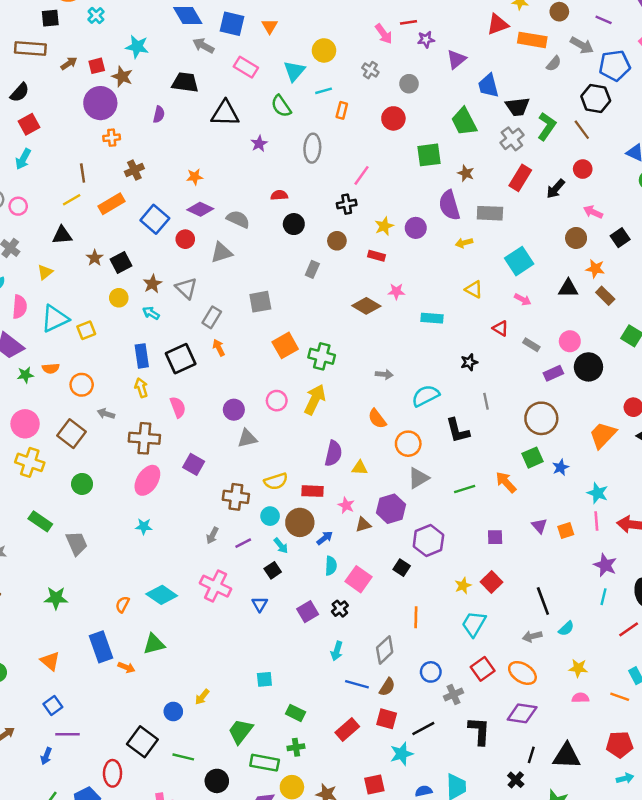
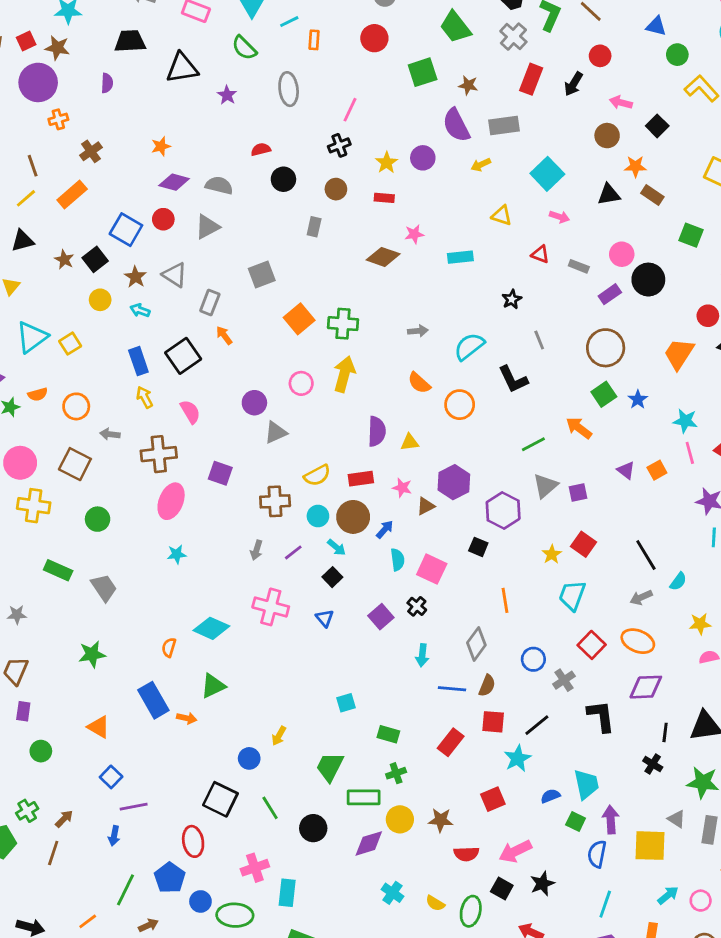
blue square: (155, 219) -> (126, 230), moved
gray triangle: (418, 478) -> (545, 486), moved
green line: (183, 757) -> (270, 808), turned 55

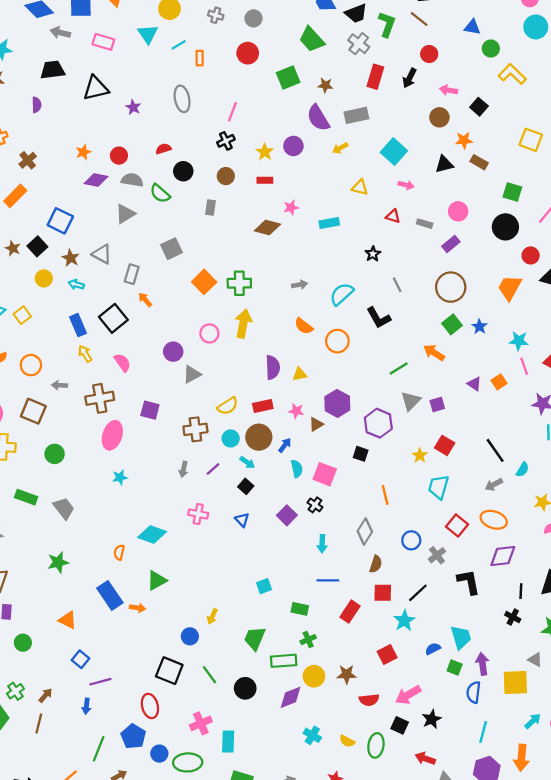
green semicircle: (244, 48) -> (160, 193), moved
red circle: (163, 219) -> (119, 156), moved
black circle: (648, 280) -> (505, 227), moved
pink cross: (271, 607) -> (198, 514), size x0.7
blue line: (452, 689) -> (328, 580), moved

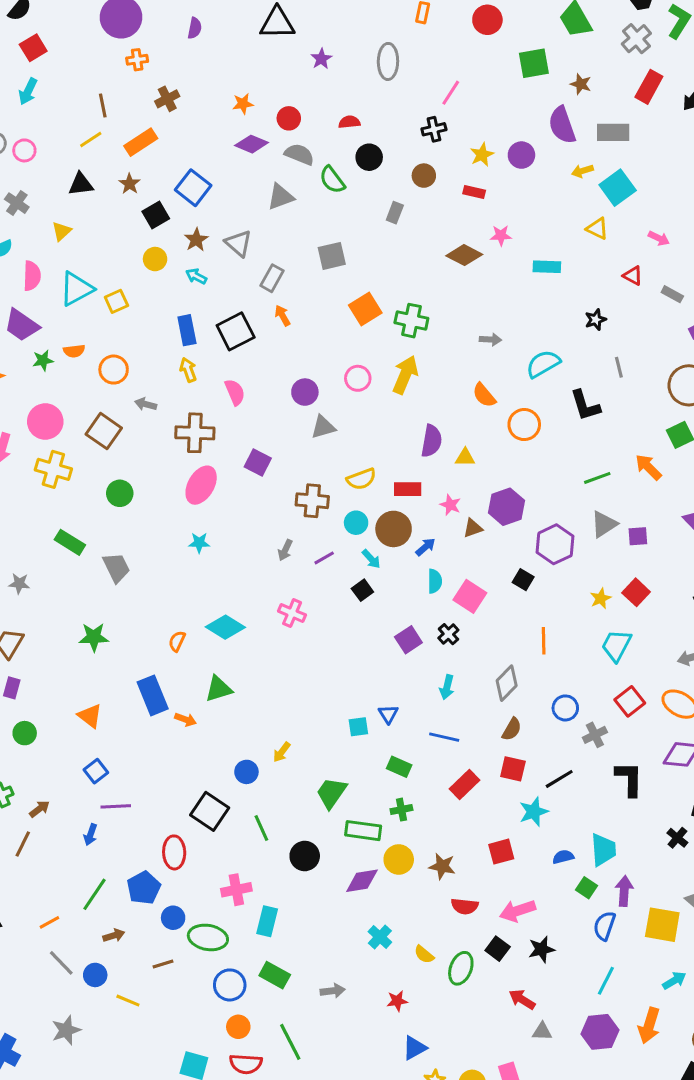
cyan square: (394, 151) -> (618, 188), moved
brown star: (13, 248) -> (130, 184), moved
blue triangle: (242, 520) -> (388, 714), moved

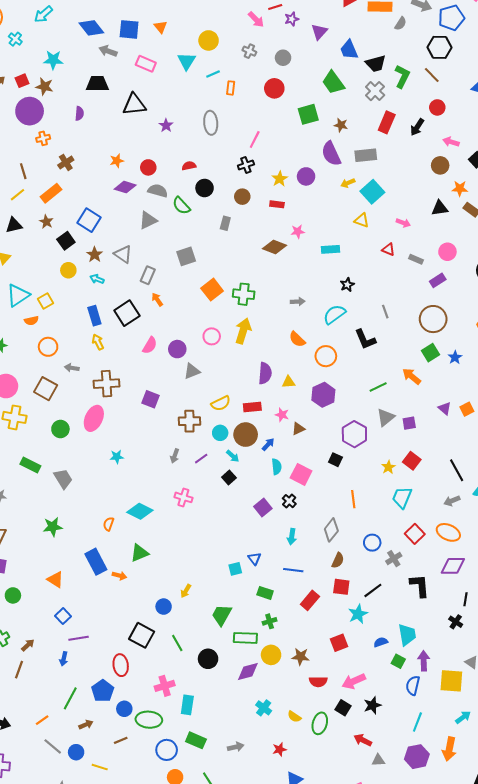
black star: (596, 320) -> (347, 285), moved
orange semicircle: (74, 351) -> (31, 321), moved
pink semicircle: (235, 392) -> (150, 345), moved, turned 60
pink ellipse: (201, 485) -> (94, 418), moved
purple hexagon: (507, 507) -> (323, 395), moved

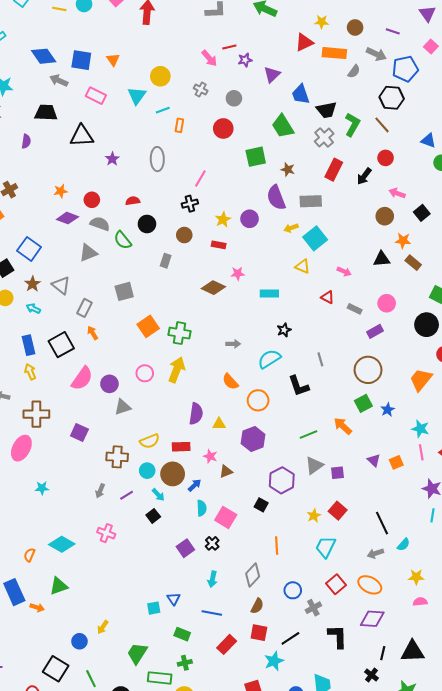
pink semicircle: (150, 345) -> (82, 378), size x1.4

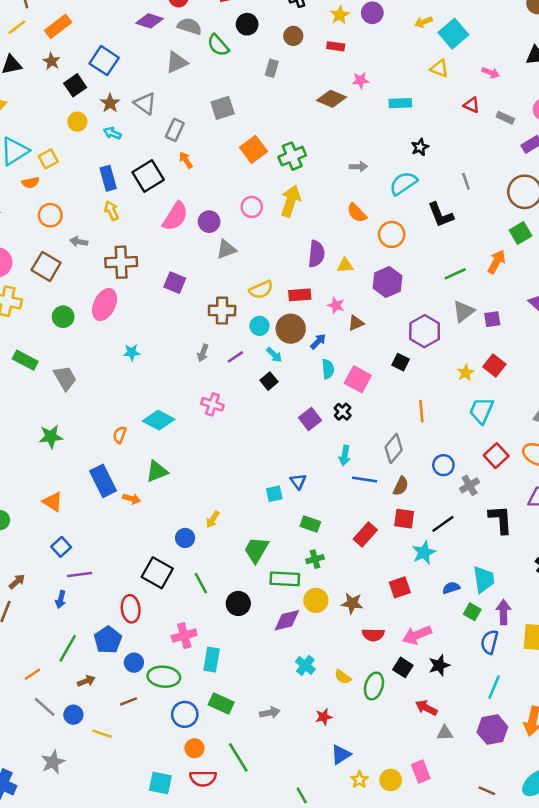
green cross: (179, 333) -> (292, 156), turned -30
orange arrow: (343, 426) -> (497, 262), turned 78
blue line: (212, 613) -> (364, 479), moved

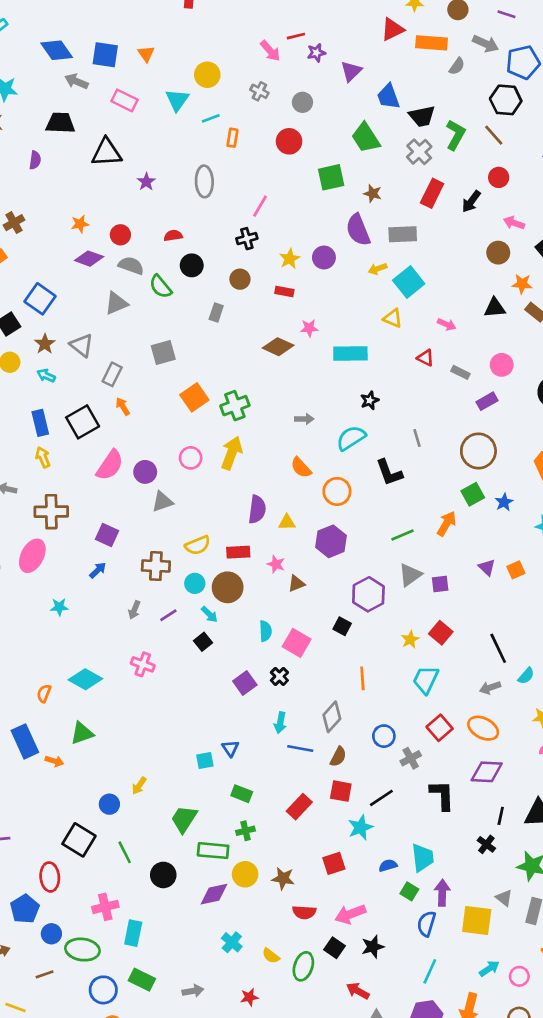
cyan rectangle: (400, 103) -> (350, 354), size x1.4
blue arrow: (318, 341) -> (98, 570), moved

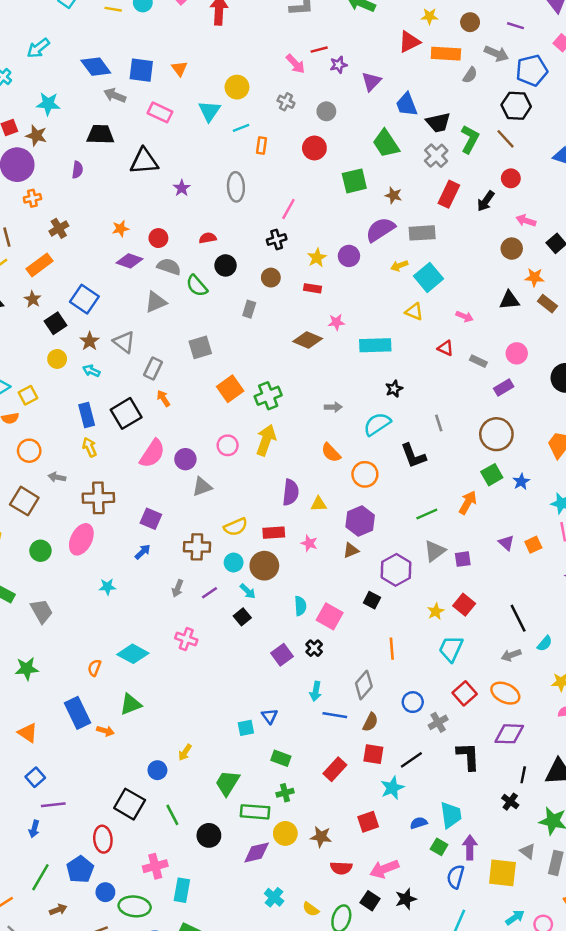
purple semicircle: (358, 230) -> (380, 230), turned 80
brown triangle: (296, 583) -> (351, 550), moved

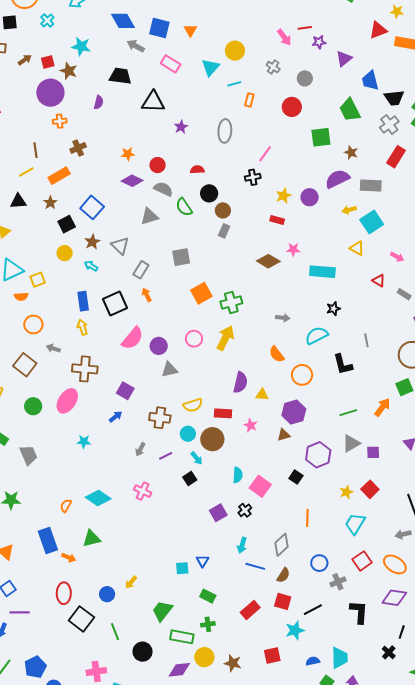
brown circle: (271, 278) -> (223, 210), moved
red ellipse: (103, 839) -> (64, 593), moved

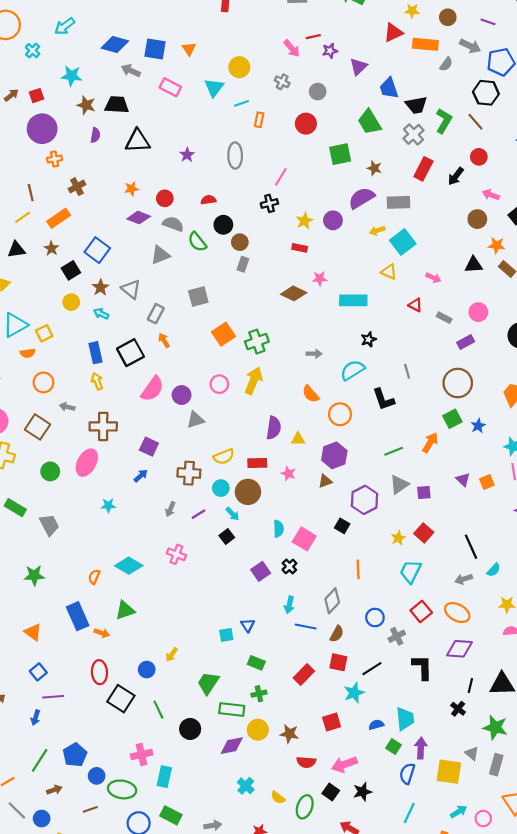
blue diamond: (123, 21) -> (115, 45), turned -40
brown star: (69, 71) -> (86, 105), moved
black triangle: (153, 102) -> (138, 141), moved

